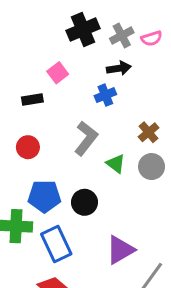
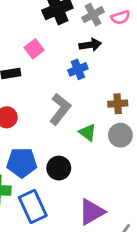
brown cross: (149, 132) -> (118, 104), turned 36

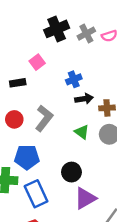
black arrow: (90, 45) -> (84, 99), moved
gray L-shape: (60, 109) -> (44, 118), moved
black circle: (59, 168) -> (71, 172), moved

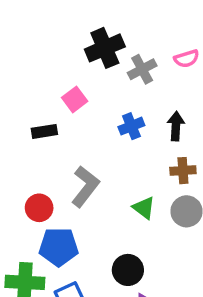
gray cross: (86, 34) -> (142, 69), moved
black arrow: (84, 99) -> (176, 126), moved, turned -78
red circle: (14, 119) -> (39, 208), moved

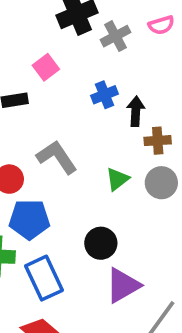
black arrow: (176, 126) -> (136, 111), moved
gray L-shape: (85, 186) -> (57, 157), turned -72
green triangle: (144, 208) -> (117, 179), turned 45

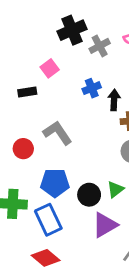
green triangle: (117, 179) -> (115, 189), moved
blue pentagon: (29, 219) -> (55, 183), moved

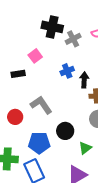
black cross: (72, 30) -> (52, 27), turned 35
black circle: (89, 195) -> (65, 131), moved

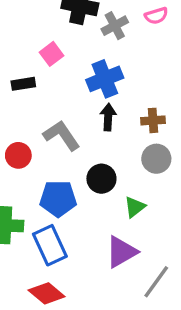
blue cross: (67, 71) -> (105, 79), size x1.5
black arrow: (84, 80) -> (108, 117), moved

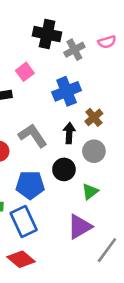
black arrow: (108, 117) -> (69, 133), moved
brown cross: (153, 120) -> (94, 117), moved, turned -36
gray circle: (156, 159) -> (94, 151), moved

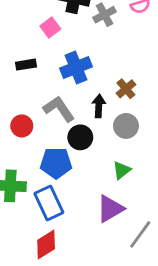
pink square: (25, 72) -> (50, 27), moved
blue cross: (67, 91) -> (76, 67), moved
black circle: (64, 169) -> (80, 137), moved
red diamond: (21, 259) -> (46, 244), turned -72

